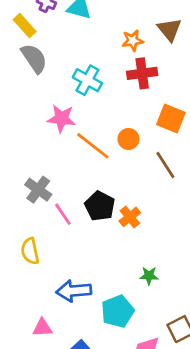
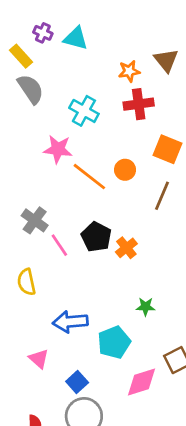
brown line: (165, 165) -> (162, 196), turned 56
pink triangle: (42, 328) -> (39, 359), turned 45

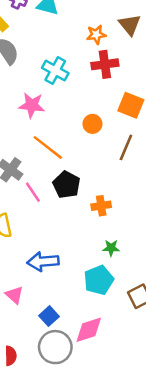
orange line: (89, 177) -> (48, 147), moved
orange cross: (126, 248) -> (101, 206), moved, turned 30
cyan pentagon: (114, 342) -> (99, 280), moved
pink diamond: (141, 382) -> (89, 330), moved

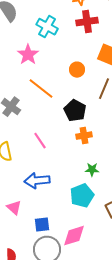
pink star: (32, 105) -> (28, 55), turned 30
black pentagon: (66, 185) -> (75, 111), moved
pink line: (33, 192) -> (40, 141), moved
blue square: (49, 316) -> (42, 225), turned 35

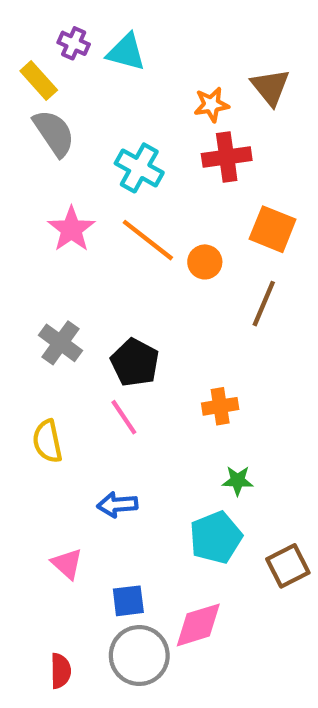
pink star: (28, 55) -> (71, 229), moved
orange line: (41, 89) -> (148, 240), moved
black pentagon: (75, 111) -> (135, 363), moved
blue arrow: (37, 181) -> (117, 505), size x0.7

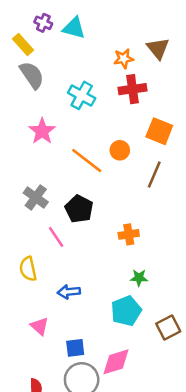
orange line: (148, 240) -> (87, 160), moved
pink line: (124, 417) -> (56, 237), moved
yellow semicircle: (47, 441) -> (28, 269), moved

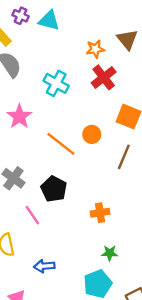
red cross: (133, 89) -> (104, 77), turned -30

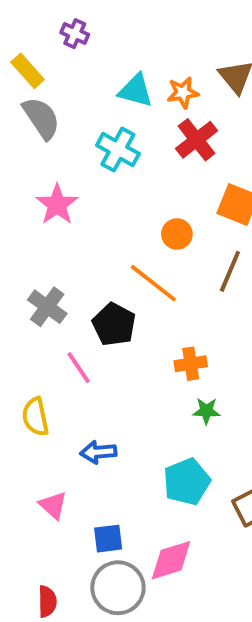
purple cross: (21, 16) -> (75, 34), moved
cyan triangle: (49, 20) -> (136, 91), moved
orange line: (61, 144) -> (153, 283), moved
green star: (110, 253) -> (206, 411), moved

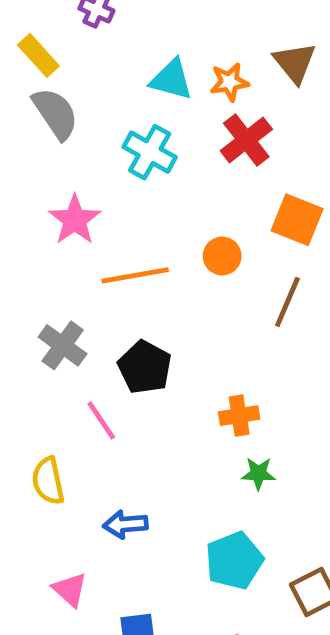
orange line: (153, 283) -> (135, 275), moved, turned -48

